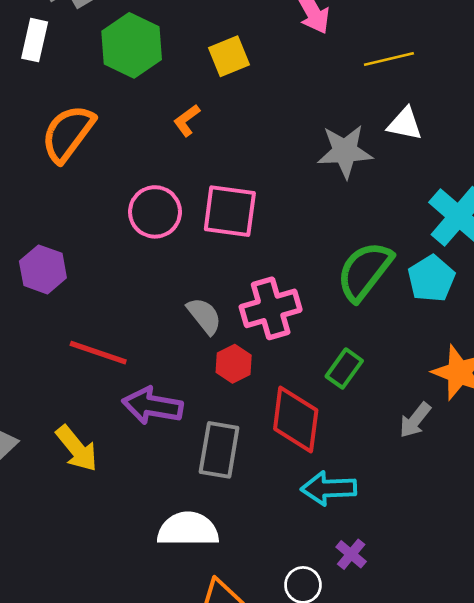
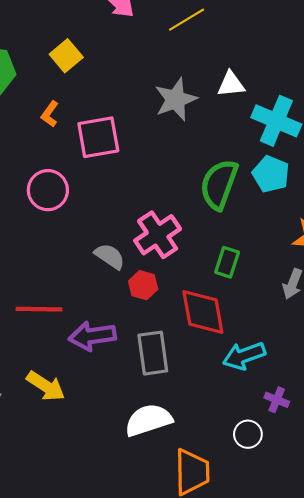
white triangle: (405, 124) -> (231, 84), moved
pink square: (230, 211) -> (98, 137), moved

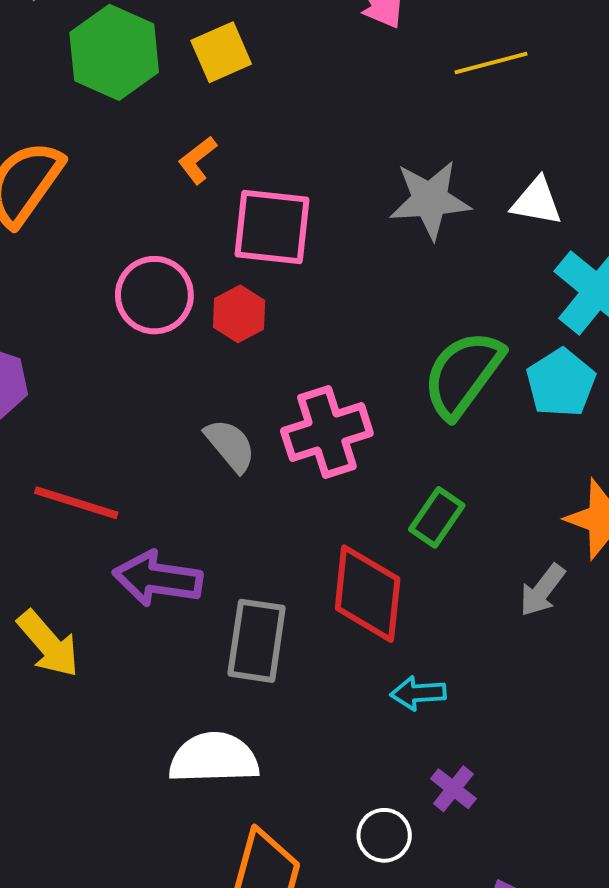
yellow square: (66, 56) -> (221, 52), moved
red hexagon: (143, 285) -> (239, 314), moved
cyan arrow: (244, 356) -> (418, 693), size x0.7

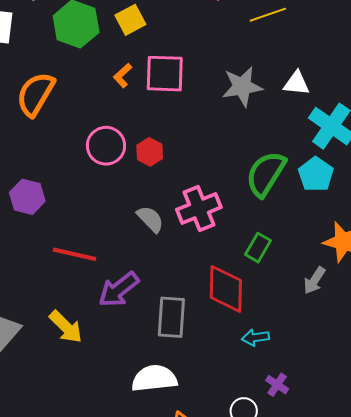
pink square: (272, 227) -> (165, 74), moved
purple arrow: (158, 579) -> (119, 290), turned -42

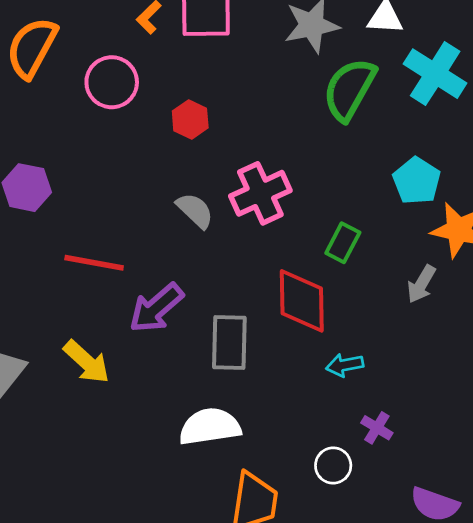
pink circle: (106, 146) -> (112, 82), moved
green semicircle: (266, 174) -> (349, 89), moved
cyan pentagon: (316, 174) -> (417, 181), moved

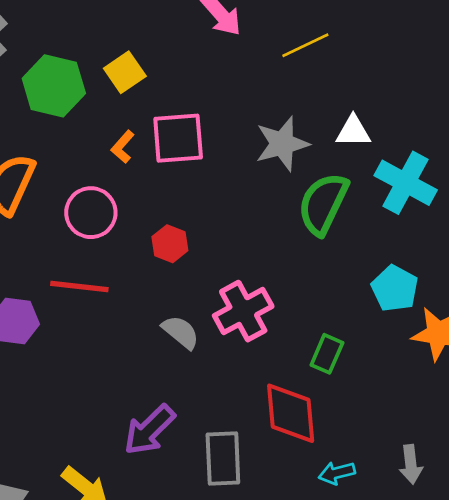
red line: (94, 263) -> (79, 286), moved
gray arrow: (421, 284) -> (411, 464), moved, turned -33

